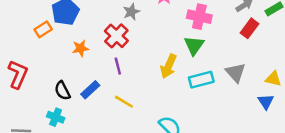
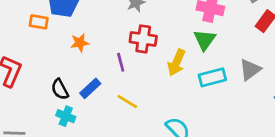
orange rectangle: (43, 29) -> (39, 22), turned 42
red cross: (116, 36) -> (143, 39), moved, turned -35
gray triangle: (235, 73) -> (250, 70), turned 35
cyan cross: (56, 117) -> (66, 116), moved

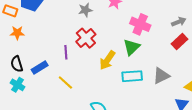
red cross: (143, 39) -> (86, 38), turned 30
orange star: (80, 43) -> (17, 33), moved

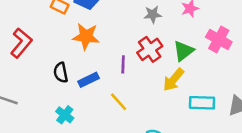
orange star: (17, 33) -> (86, 36), moved, size x1.5
green triangle: (132, 47) -> (183, 51), moved
cyan cross: (17, 85) -> (65, 115), moved

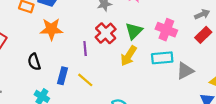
pink cross: (219, 39) -> (166, 30), moved
blue rectangle: (89, 80) -> (62, 76), moved, turned -42
cyan rectangle: (202, 103) -> (162, 58), moved

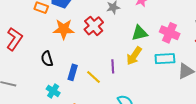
green triangle: (134, 31) -> (140, 33), turned 30
red cross: (106, 33) -> (94, 26), moved
purple line: (85, 49) -> (113, 66), moved

